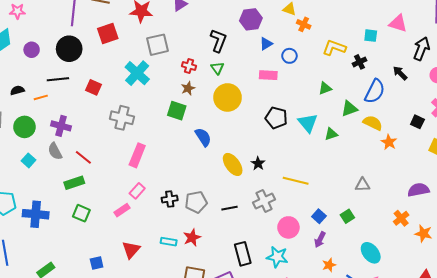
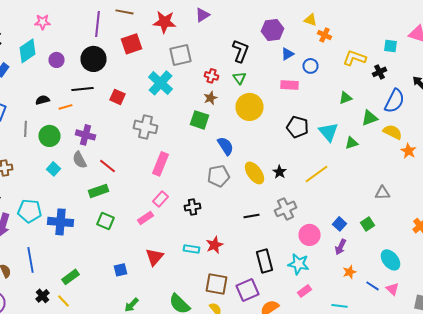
yellow line: (296, 181) -> (316, 174), moved, turned -50
gray pentagon: (196, 202) -> (218, 176), moved

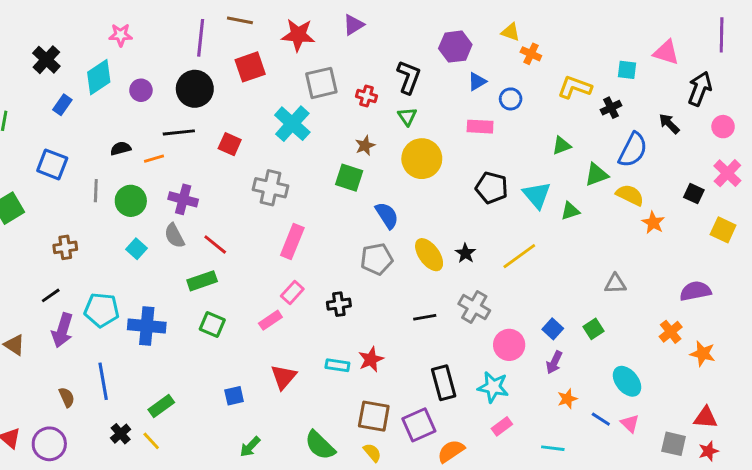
red cross: (212, 76) -> (367, 96), moved
gray cross: (286, 209) -> (474, 307), turned -35

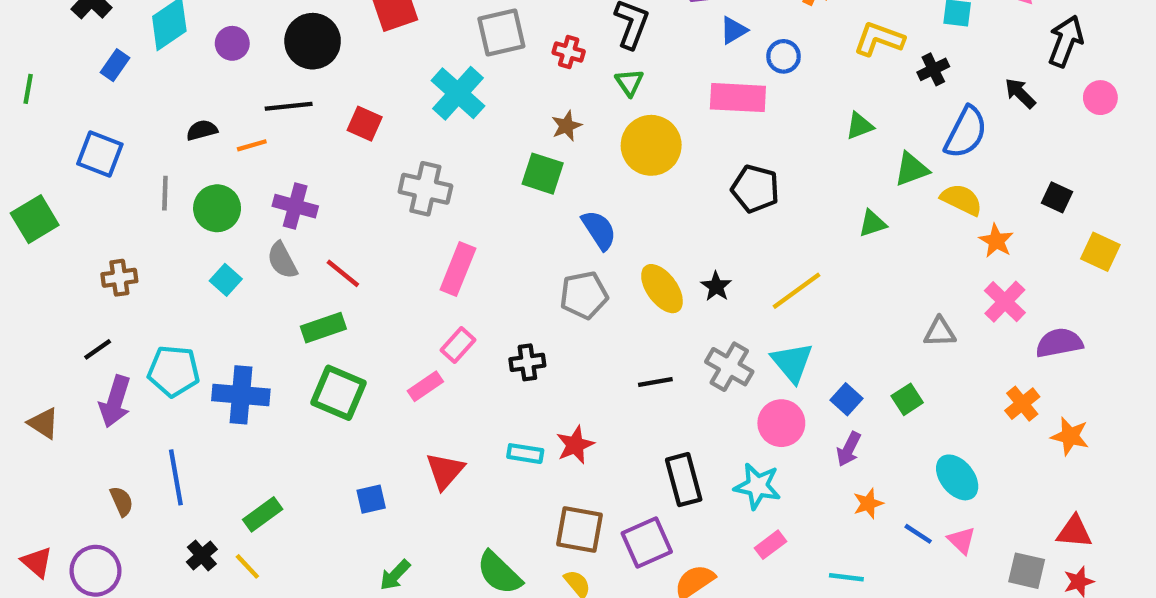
pink rectangle: (480, 127) -> (738, 98), size x1.4
pink cross: (727, 173) -> (1005, 302), moved
cyan triangle: (537, 195) -> (792, 362), moved
green square: (212, 325) -> (339, 393), size x1.4

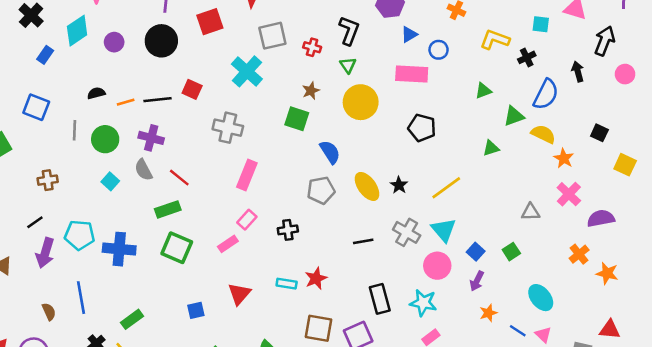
black arrow: (1020, 93) -> (578, 71), turned 30
black line: (289, 106) -> (158, 100), moved

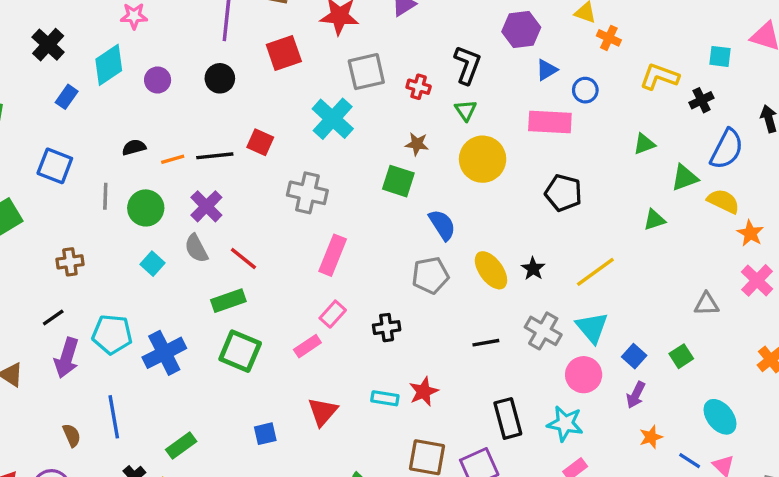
black circle: (161, 41) -> (220, 78), size x0.7
brown star: (311, 91) -> (417, 144), turned 30
purple cross: (151, 138) -> (206, 206), turned 30
blue cross: (119, 249) -> (164, 353), turned -32

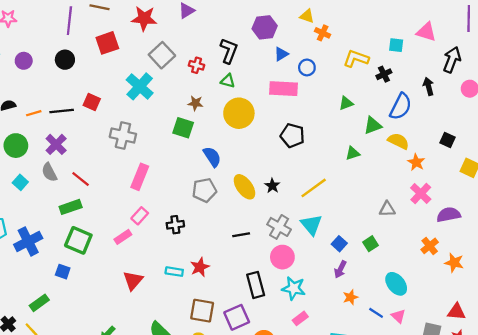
gray square: (366, 72) -> (162, 55), turned -30
green triangle: (466, 110) -> (228, 81), turned -40
pink circle: (584, 375) -> (282, 257), moved
blue square: (265, 434) -> (63, 272), moved, turned 32

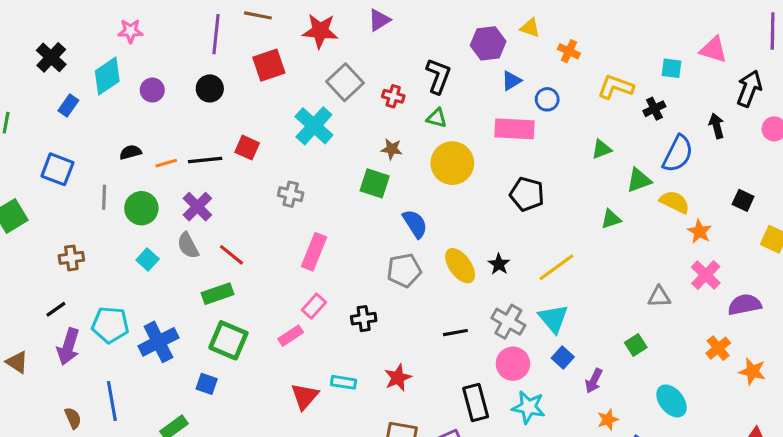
yellow triangle: (307, 16) -> (530, 28), moved
gray cross: (123, 136) -> (291, 194), size x0.7
blue square: (339, 244) -> (563, 357), moved
cyan rectangle: (174, 272) -> (343, 382), moved

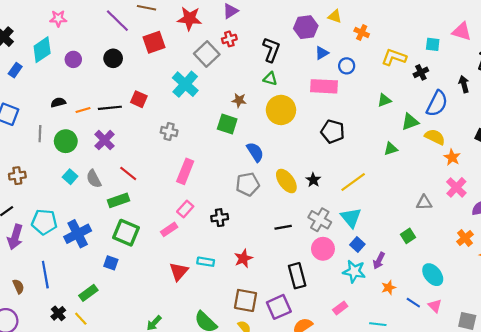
purple line: (216, 34) -> (117, 21), turned -52
red cross: (393, 96) -> (229, 39), moved, turned -32
gray semicircle: (188, 246) -> (94, 179), moved
cyan star: (528, 407) -> (354, 271), moved

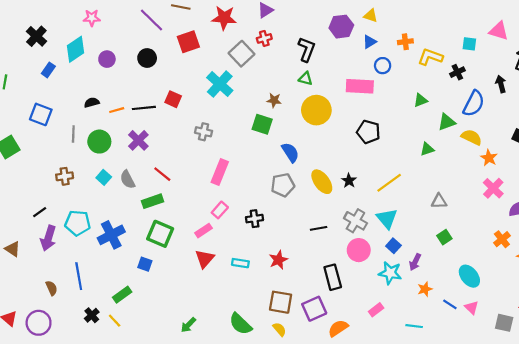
orange cross: (362, 32) -> (405, 42), moved, turned -32
blue triangle: (322, 53) -> (370, 42), moved
brown cross: (17, 176) -> (65, 176), moved
gray triangle: (424, 203) -> (439, 201), moved
red triangle: (179, 271) -> (205, 259), moved

